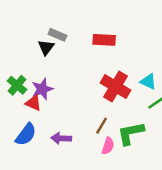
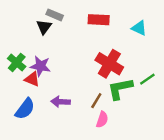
cyan triangle: (148, 81) -> (139, 28), moved
purple star: (42, 89) -> (40, 66), turned 30
green L-shape: (131, 133) -> (120, 89), moved
purple arrow: (61, 138) -> (61, 102), moved

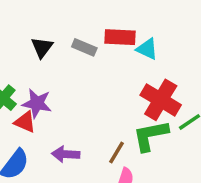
gray rectangle: (55, 15) -> (84, 47), moved
cyan triangle: (139, 28) -> (147, 49), moved
red cross: (109, 64) -> (161, 100), moved

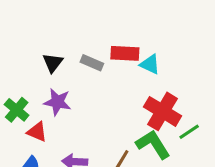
purple star: (37, 103) -> (57, 102), moved
green L-shape: (150, 136) -> (153, 144), turned 69

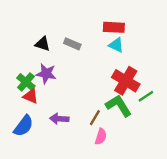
red rectangle: (125, 53) -> (114, 27), moved
black triangle: (53, 63) -> (43, 44), turned -49
green cross: (17, 110) -> (26, 82), moved

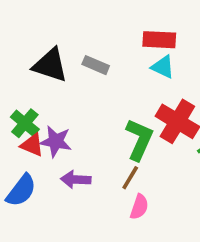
black triangle: (43, 44) -> (50, 65), size x1.5
purple star: (46, 74) -> (56, 141), moved
green L-shape: (119, 106) -> (139, 140), moved, turned 56

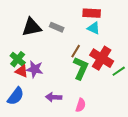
black triangle: (50, 65) -> (32, 27), turned -30
brown line: (130, 178) -> (76, 51), moved
purple arrow: (76, 180) -> (54, 97), moved

